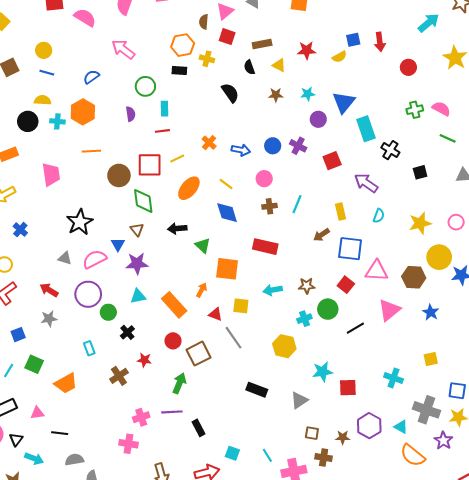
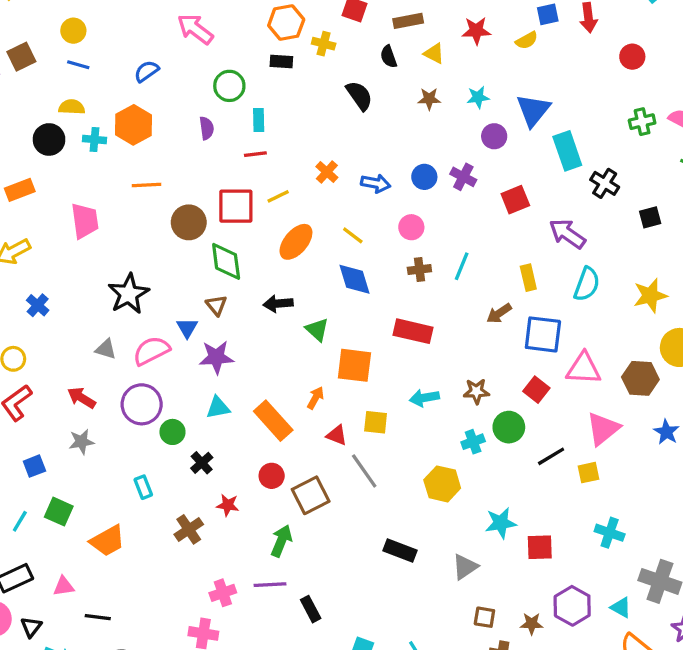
cyan semicircle: (379, 216) -> (587, 284), size x1.5
yellow square: (431, 359) -> (588, 473), moved

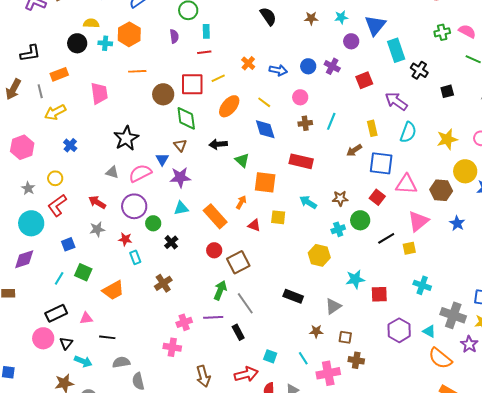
cyan arrow: (424, 398) -> (308, 202), turned 42
gray line: (364, 471) -> (245, 303), moved
red star: (228, 505) -> (125, 239), moved
brown star: (532, 624) -> (316, 331), moved

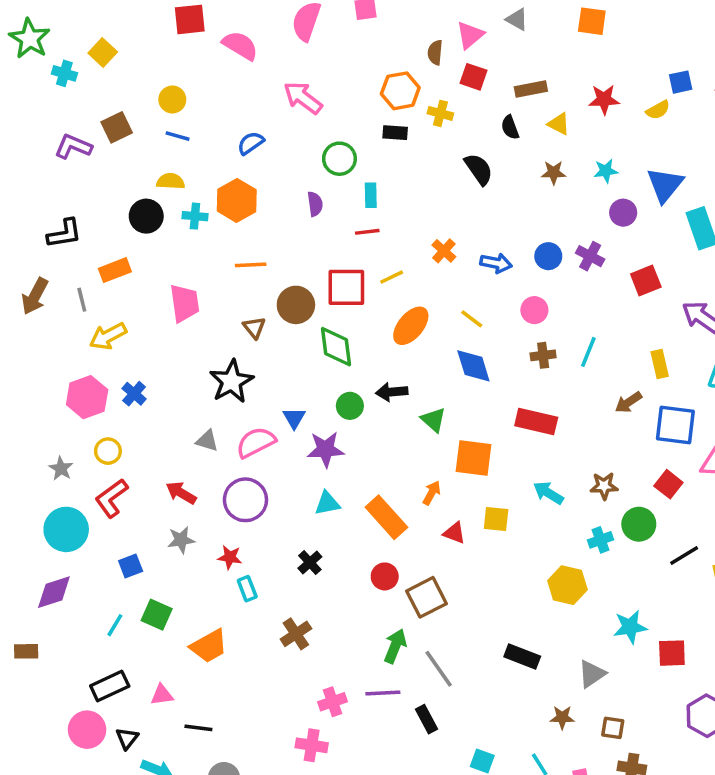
brown triangle: (180, 145) -> (254, 328), moved
pink hexagon: (22, 147) -> (87, 397), moved
green circle: (153, 223) -> (350, 406), moved

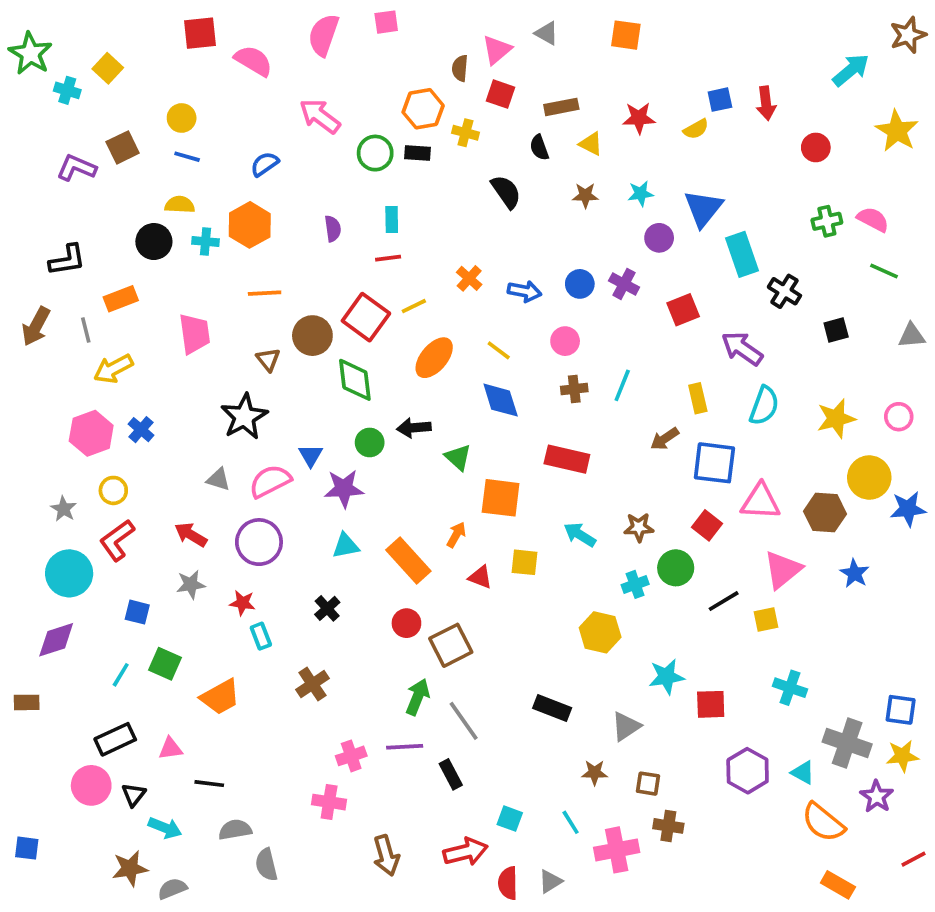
green circle: (339, 159) -> (375, 153), moved
red square: (346, 287) -> (366, 317), turned 36
blue square: (131, 566) -> (137, 612), turned 35

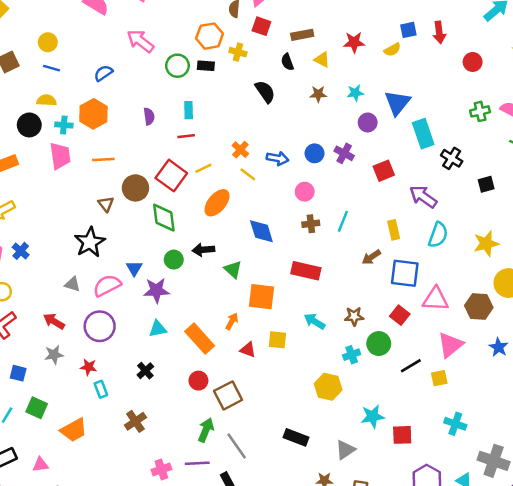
pink trapezoid: (194, 334) -> (60, 156), moved
yellow line: (499, 350) -> (248, 174), moved

